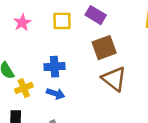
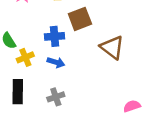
brown square: (104, 48) -> (80, 19), moved

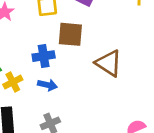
brown square: (80, 19) -> (70, 34), turned 30

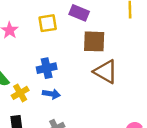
brown square: (70, 34) -> (94, 41), moved

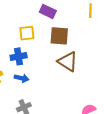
yellow square: (48, 23) -> (27, 33), moved

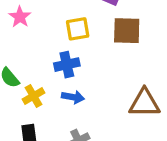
brown triangle: (68, 62) -> (144, 103), moved, turned -30

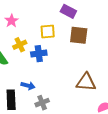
yellow cross: (33, 96) -> (20, 45), moved
blue arrow: (73, 97) -> (28, 86), moved

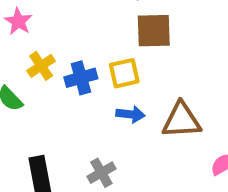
yellow square: (48, 32) -> (124, 73), moved
blue arrow: (28, 86) -> (131, 114), moved

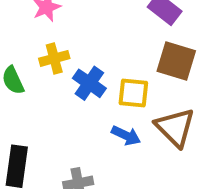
blue cross: (81, 78) -> (89, 83), turned 32
brown triangle: (181, 120) -> (175, 127), moved, turned 30

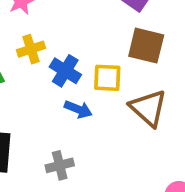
blue arrow: (126, 135) -> (78, 109), moved

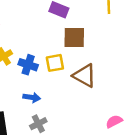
blue arrow: (78, 109) -> (32, 97), moved

